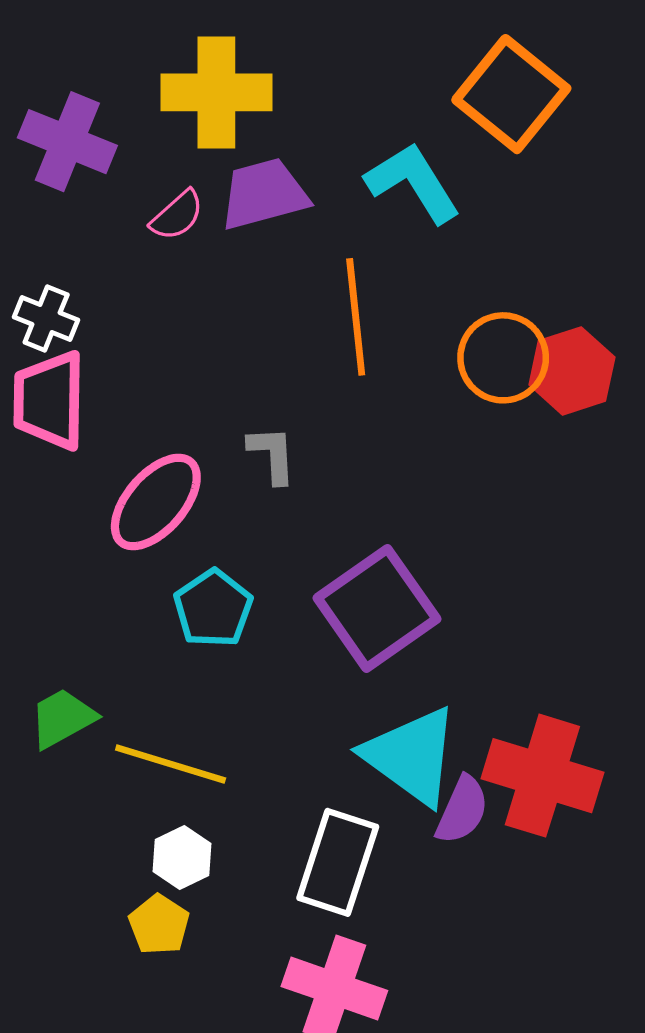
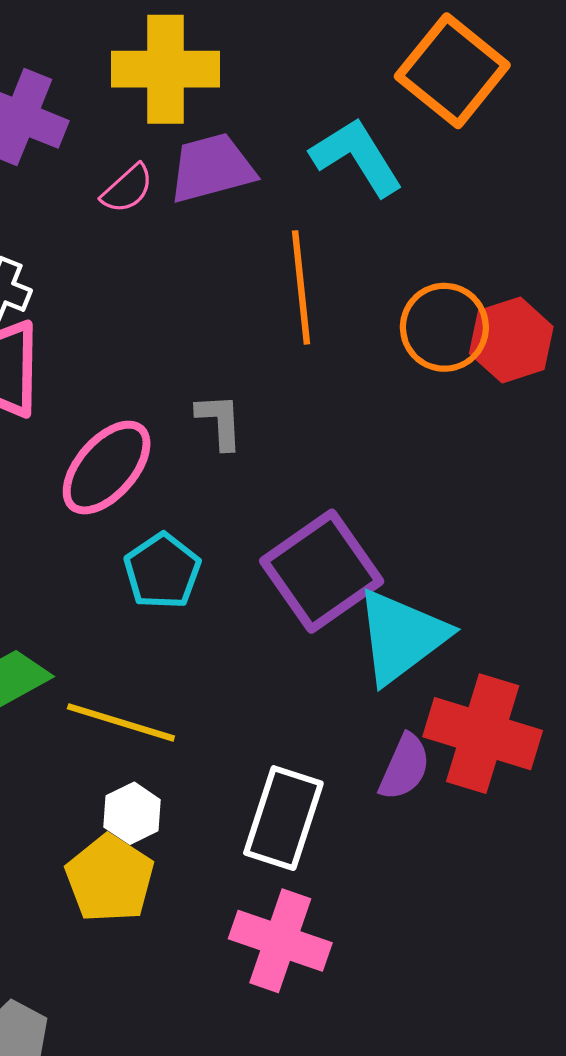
cyan triangle: (411, 756) -> (401, 636), moved, turned 47
yellow pentagon: (159, 925) -> (110, 879), size x1.5

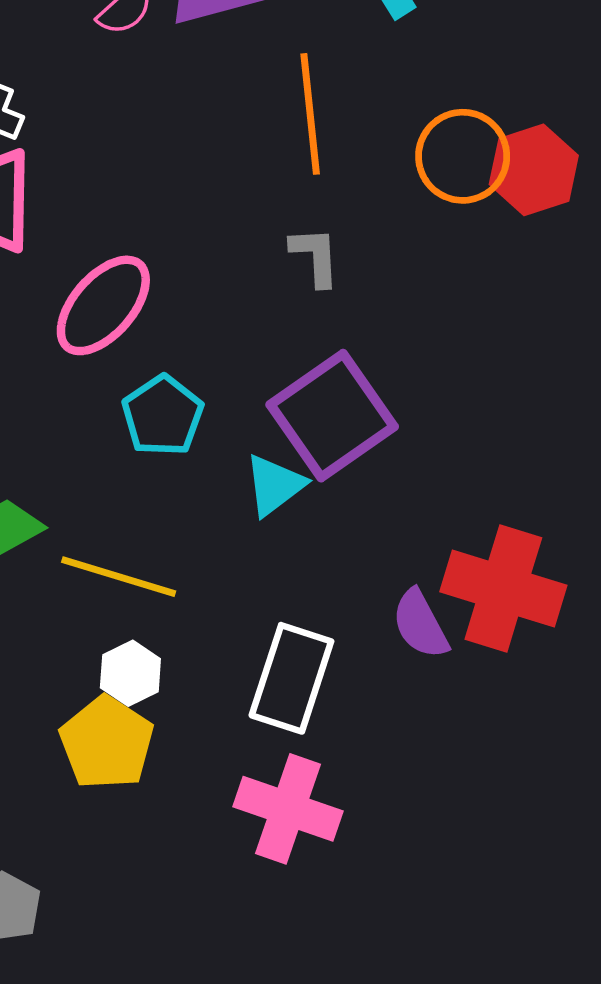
gray L-shape: (220, 421) -> (315, 256), moved
cyan triangle: (401, 636) -> (275, 485), moved, size x0.6
purple semicircle: (405, 767) -> (420, 624), turned 128

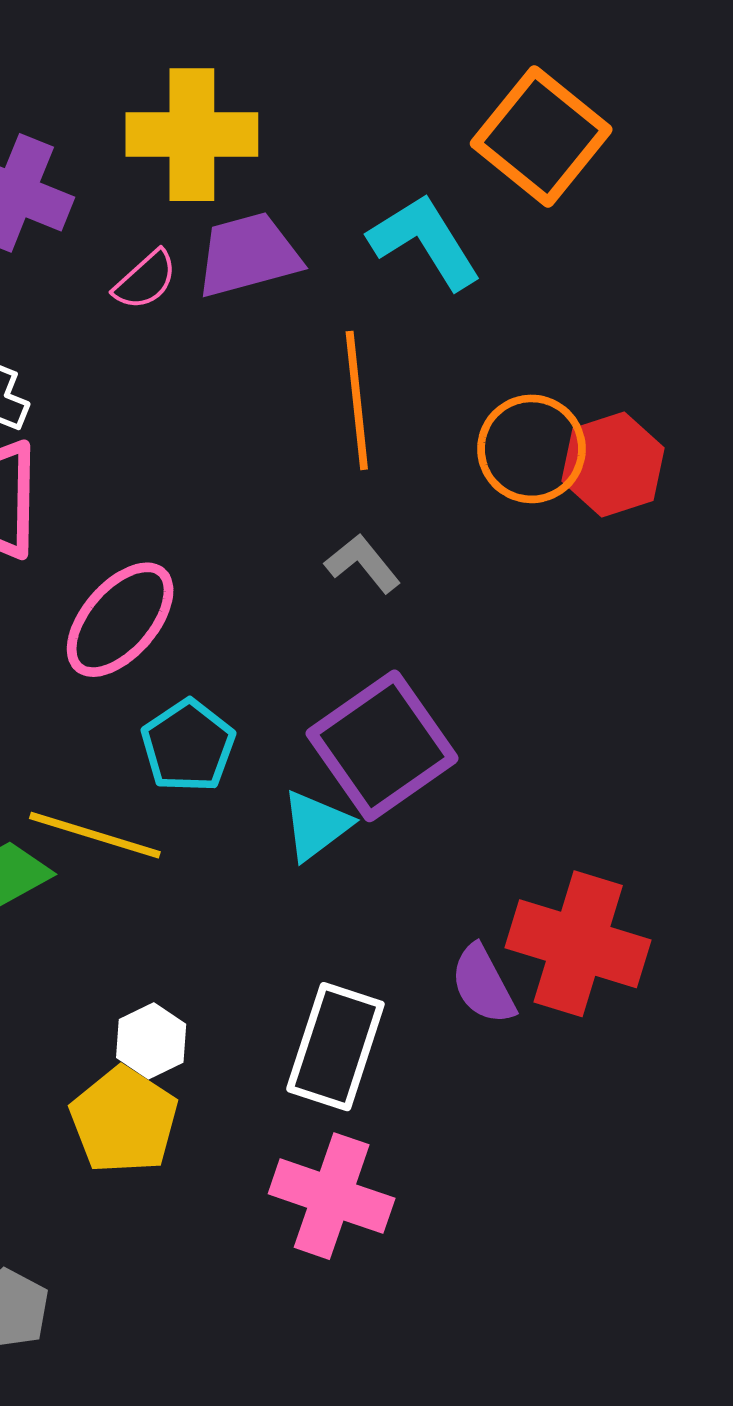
gray L-shape: (315, 256) -> (363, 563), turned -36
yellow line: (119, 577) -> (95, 835), moved

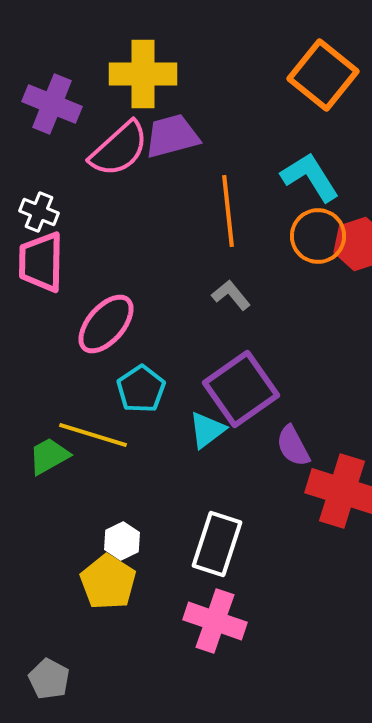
cyan L-shape: (425, 241) -> (310, 177), moved
pink semicircle: (145, 280) -> (119, 149), size x1.8
purple semicircle: (483, 985) -> (293, 446), moved

